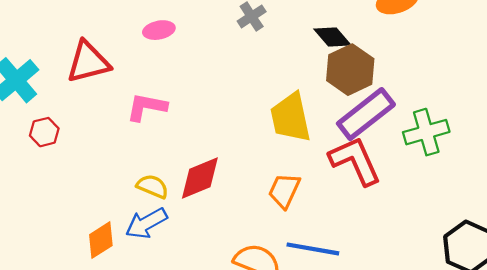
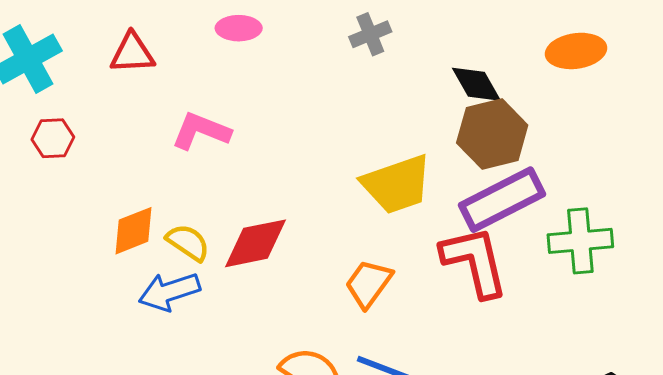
red triangle: (88, 62) -> (132, 53), size x0.7
yellow trapezoid: (290, 118) -> (397, 184), turned -108
orange diamond: (101, 240) -> (134, 231), moved

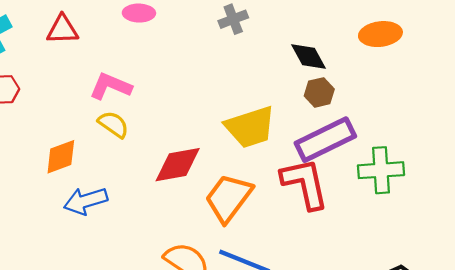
brown hexagon: (492, 134) -> (319, 92), size x0.6
yellow semicircle: (188, 242) -> (113, 124), moved
red diamond: (255, 243) -> (178, 165), moved
orange trapezoid: (369, 284) -> (229, 198), size x1.4

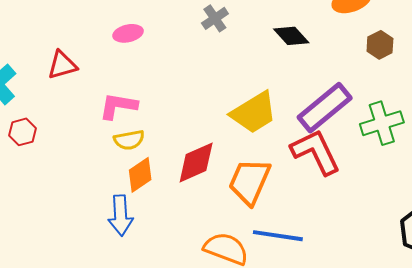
brown hexagon: (319, 92) -> (380, 45), moved
yellow semicircle: (113, 124) -> (129, 140), turned 148
orange diamond: (61, 157) -> (140, 175), moved
blue arrow: (86, 201) -> (121, 215), turned -63

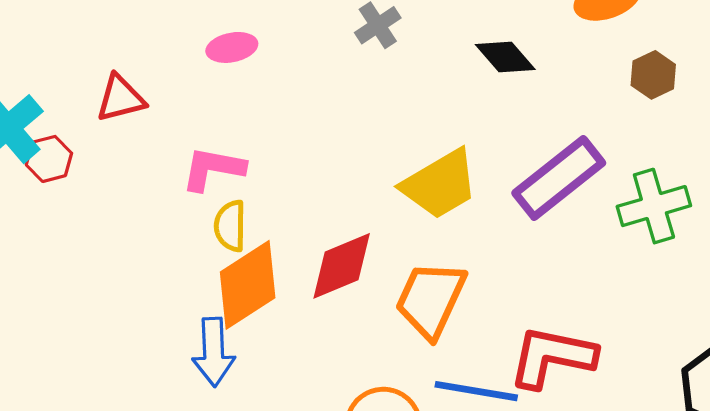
red hexagon: (22, 132) -> (49, 159), moved
yellow semicircle: (129, 140) -> (230, 226), turned 100
red L-shape: (316, 152) -> (552, 357), moved, turned -54
orange diamond: (140, 175) -> (248, 285), size x1.5

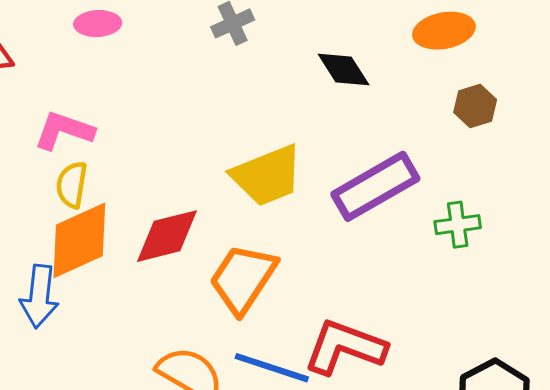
green cross: (654, 206) -> (458, 225), size x0.7

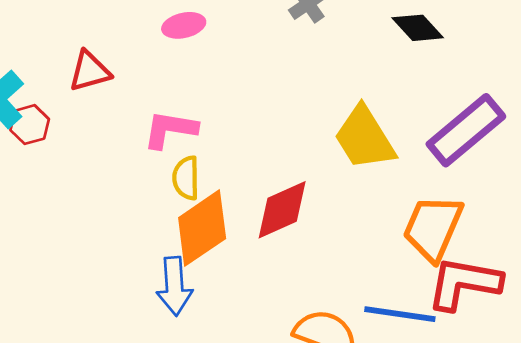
yellow trapezoid: (267, 176) -> (364, 138), turned 90
orange trapezoid: (243, 279) -> (433, 228), moved

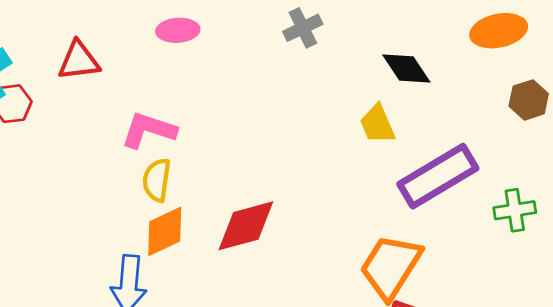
yellow trapezoid: (364, 138) -> (377, 124), moved, size x0.6
orange diamond: (202, 228) -> (165, 231), size x0.7

